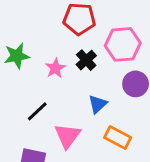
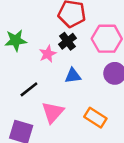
black cross: (86, 60) -> (67, 41), moved
blue triangle: (98, 104) -> (73, 76), moved, turned 30

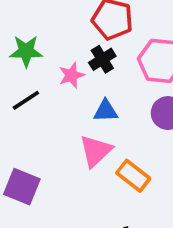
black line: (29, 89) -> (26, 100), moved
pink triangle: (53, 112) -> (96, 151), moved

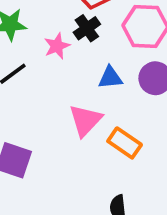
blue triangle: (106, 111) -> (110, 78), moved

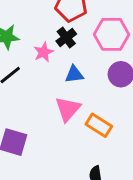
blue triangle: (110, 78) -> (74, 74), moved

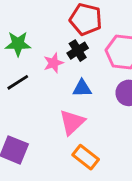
orange rectangle: (99, 125) -> (86, 157), moved

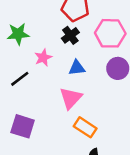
pink star: (53, 63) -> (43, 58), moved
black line: (18, 82) -> (20, 79), moved

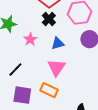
black line: (20, 79) -> (15, 70), moved
orange rectangle: (85, 127) -> (49, 90), moved

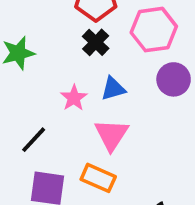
pink star: (30, 39) -> (74, 98), moved

